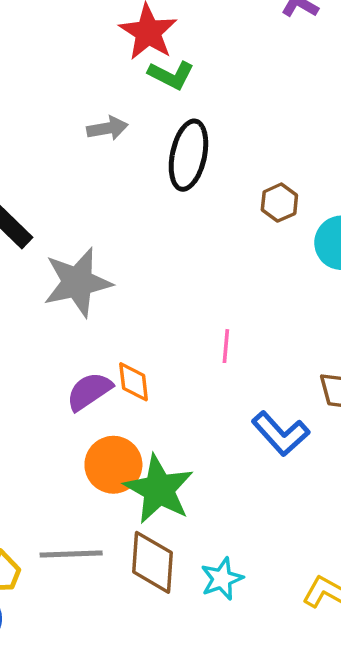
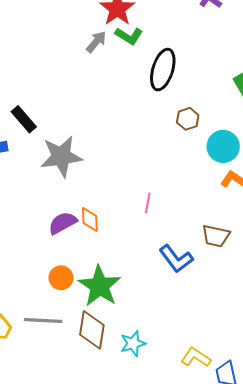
gray arrow: (107, 128) -> (96, 42), moved, turned -45
black ellipse: (188, 155) -> (163, 70), moved
orange circle: (113, 465) -> (61, 278), moved, size x0.7

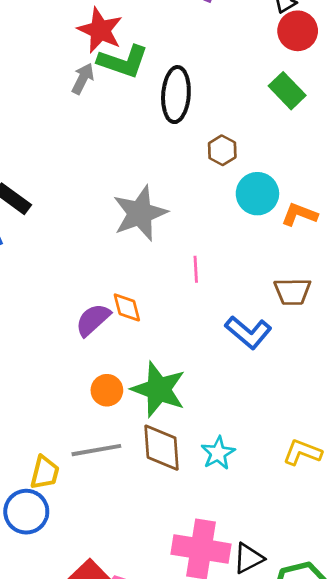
green L-shape: (129, 36) -> (123, 61), size x1.4
cyan circle: (223, 146) -> (257, 194), moved
gray star: (61, 156) -> (140, 213), moved

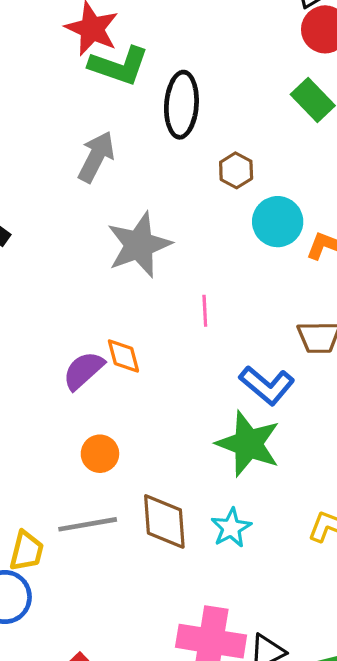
gray arrow: (83, 79) -> (96, 157), moved, size x1.4
green star: (159, 389) -> (248, 444), moved

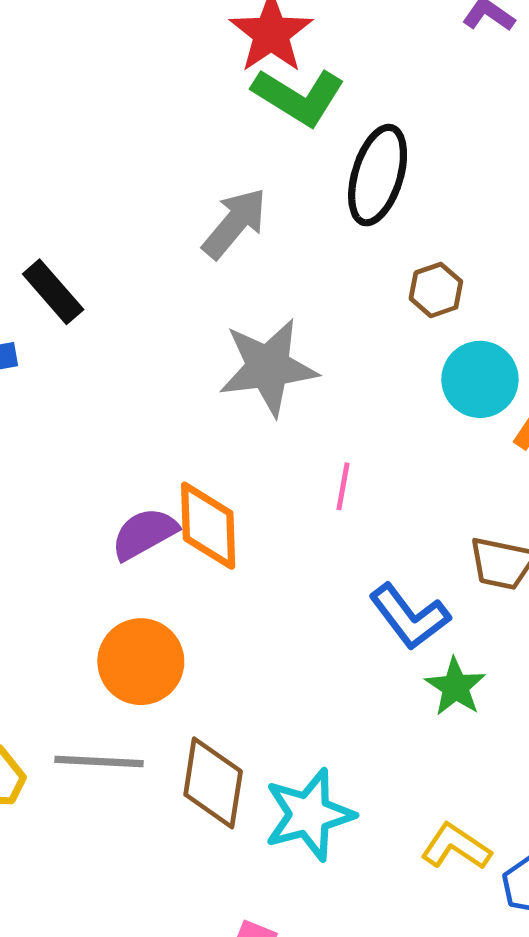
orange diamond: (123, 356) -> (208, 526), size x1.5
green star: (248, 444) -> (455, 687), moved, size x0.6
orange circle: (100, 454) -> (141, 662), size x1.5
cyan star: (231, 528) -> (309, 815), size x1.5

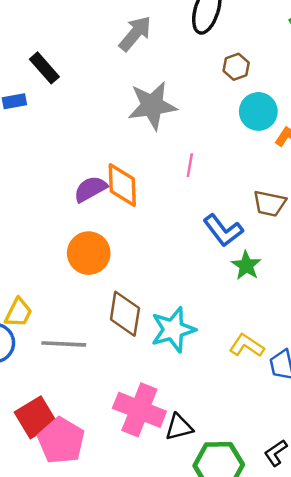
gray line: (99, 761) -> (64, 344), moved

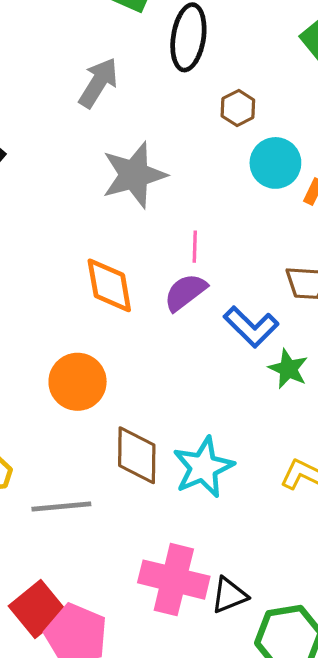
purple semicircle: (90, 189) -> (185, 292), moved

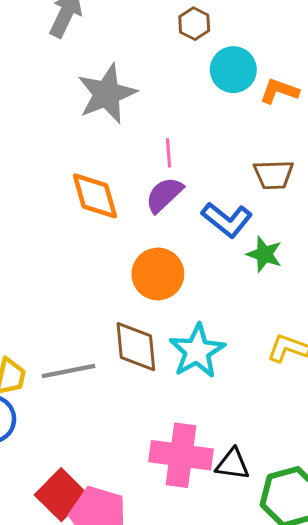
orange circle: (78, 382) -> (158, 274), moved
gray line: (61, 507) -> (68, 371), moved
black triangle: (229, 595) -> (233, 464), turned 36

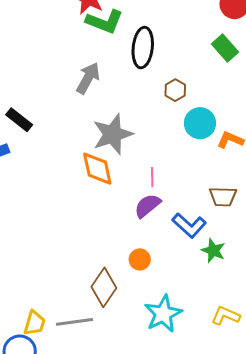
orange diamond: (95, 196) -> (97, 169), moved
orange circle: (158, 274) -> (140, 259), size x0.6
brown diamond: (136, 347) -> (104, 287), moved, turned 36

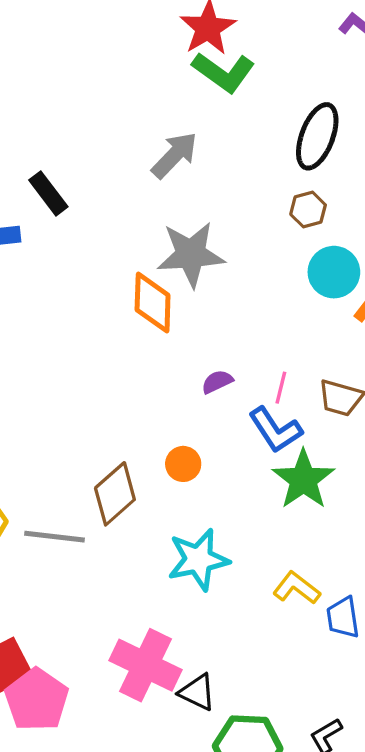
black ellipse: (143, 48) -> (317, 136), moved
pink line: (152, 177) -> (281, 388), moved
purple semicircle: (147, 206) -> (217, 382), size x0.7
green star: (213, 251) -> (303, 480), size x1.5

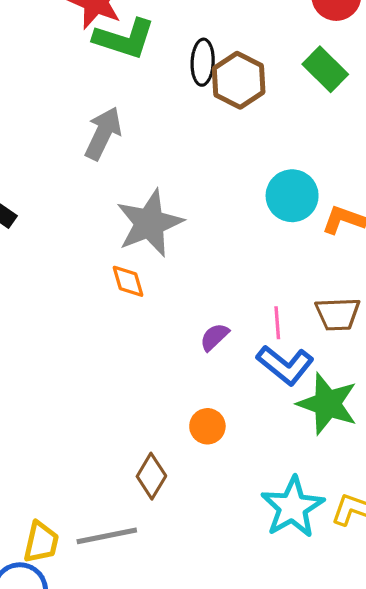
black ellipse: (317, 136) -> (203, 62), moved, size x0.7
brown hexagon: (308, 210) -> (239, 80), moved, size x1.5
orange diamond: (153, 303) -> (128, 281), size x0.6
brown diamond: (115, 494) -> (151, 476), size x0.7
cyan star: (198, 560) -> (293, 507), moved

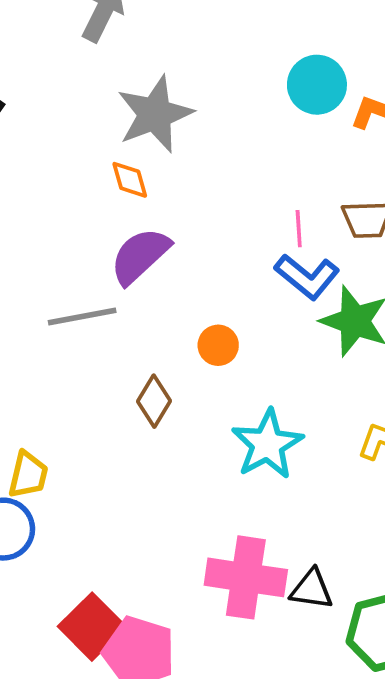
purple semicircle: (214, 337) -> (140, 256), moved, size x1.8
cyan star: (293, 507) -> (267, 444), moved
gray line: (107, 536) -> (82, 316), moved

